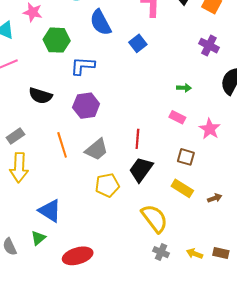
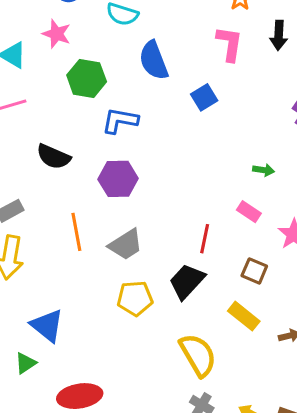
red line: (137, 139) -> (205, 239), moved

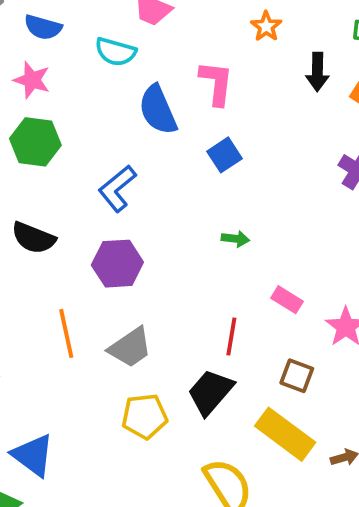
pink L-shape: (229, 44) -> (216, 83), moved
green hexagon: (87, 78) -> (35, 142), moved
blue L-shape: (120, 121) -> (117, 189), turned -48
green arrow: (263, 170) -> (235, 239), moved
yellow rectangle: (244, 316) -> (285, 434), size x1.4

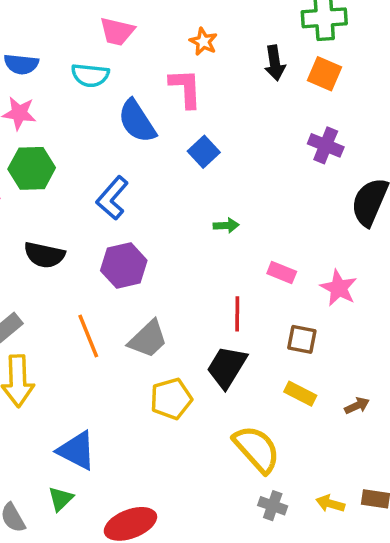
orange star: (266, 26) -> (203, 42), moved
yellow rectangle: (285, 434) -> (300, 394), size x0.6

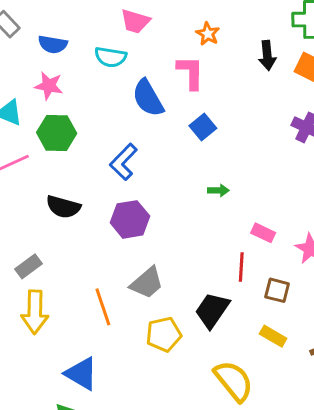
red line: (237, 314) -> (241, 267), moved
orange line: (88, 336) -> (103, 307), moved

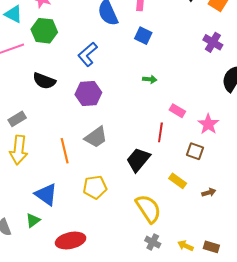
blue square: (203, 127) -> (143, 36), turned -30
brown square: (277, 290) -> (195, 151), moved
yellow pentagon: (164, 334) -> (95, 187), moved

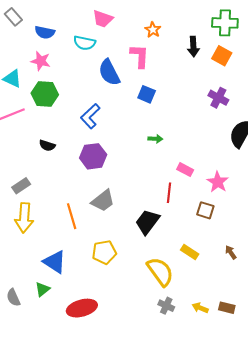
black semicircle: (44, 81) -> (47, 145), size x0.7
yellow rectangle: (178, 181) -> (190, 252), moved
brown arrow: (209, 192) -> (231, 252), moved, turned -104

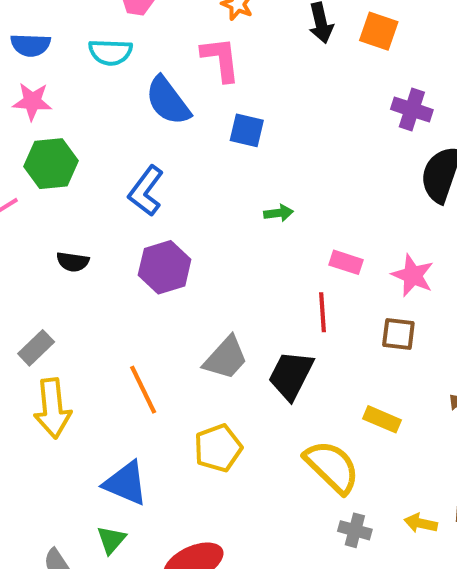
purple cross: (218, 98) -> (412, 110), moved
gray trapezoid: (103, 201) -> (226, 358), moved

